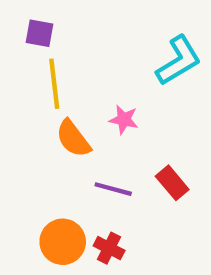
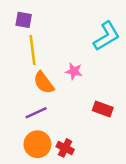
red rectangle: (172, 183) -> (103, 109), turned -30
purple line: (113, 189) -> (36, 113), moved, turned -40

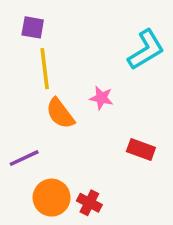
purple line: (36, 113) -> (24, 158), moved

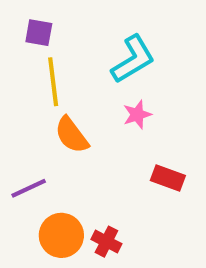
cyan L-shape: (146, 50) -> (133, 59), moved
pink star: (101, 98) -> (137, 115), moved, turned -30

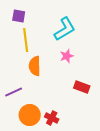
orange semicircle: (72, 135) -> (35, 66), turned 36

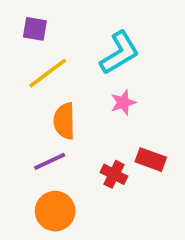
yellow line: (26, 40) -> (48, 73), turned 60
purple line: (14, 92) -> (50, 161), moved
red cross: (52, 118) -> (114, 174), moved

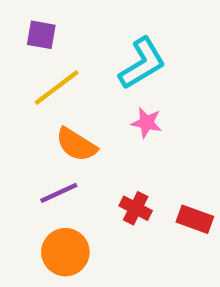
pink star: (123, 103) -> (147, 123), turned 30
orange semicircle: (64, 121) -> (76, 145), turned -57
red rectangle: (151, 160) -> (195, 219), moved

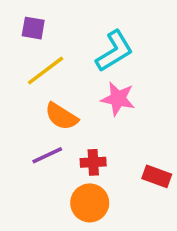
pink star: (147, 123) -> (118, 99), size x1.4
red cross: (136, 208) -> (93, 162), moved, turned -30
orange circle: (65, 252) -> (90, 203), moved

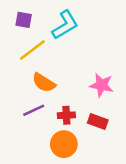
cyan L-shape: (114, 51) -> (65, 25), moved
pink star: (118, 99) -> (101, 85), moved
red rectangle: (157, 176) -> (98, 122), moved

